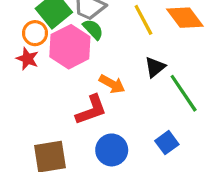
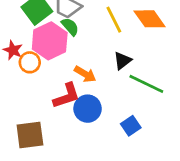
orange circle: (35, 33) -> (30, 62), moved
green line: (184, 93) -> (146, 84), turned -32
blue circle: (112, 150) -> (88, 109), moved

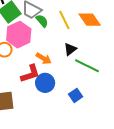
green semicircle: (70, 27) -> (42, 21), moved

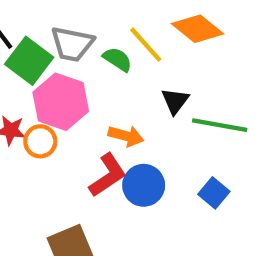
green semicircle: (42, 21) -> (118, 59), moved

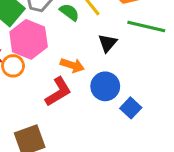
green line: (220, 125) -> (146, 26), moved
blue circle: (144, 185) -> (105, 86), moved

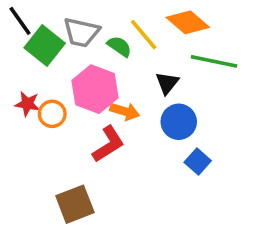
pink hexagon: (29, 39) -> (95, 89), moved
blue circle: (105, 86) -> (179, 122), moved

